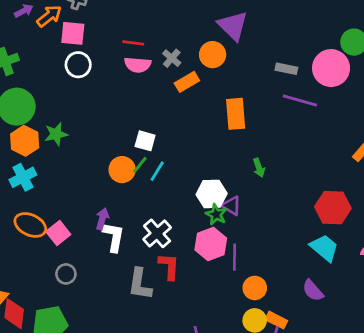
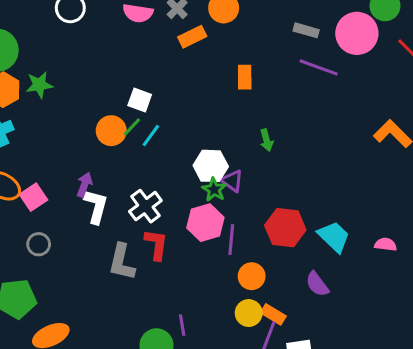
orange rectangle: (236, 114) -> (245, 77), size x0.7
red hexagon: (333, 208) -> (285, 228), moved

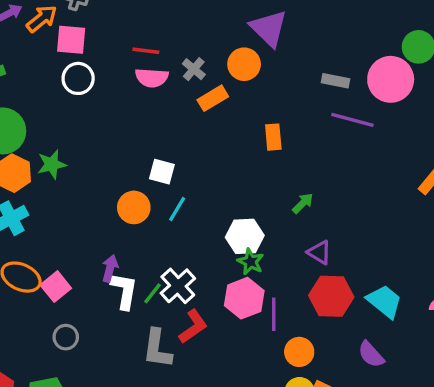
green line: (132, 127) -> (153, 293), moved
green arrow: (267, 140) -> (303, 203), turned -115
purple triangle: (232, 181) -> (319, 252), moved
red L-shape: (156, 245) -> (193, 326), turned 52

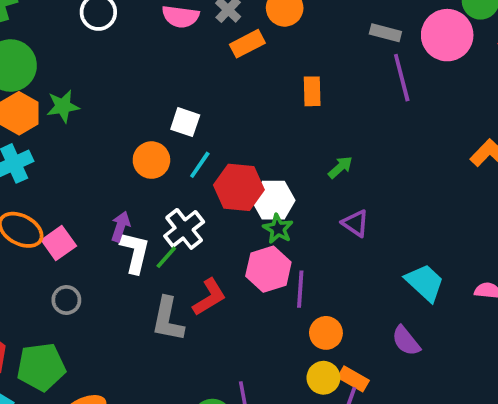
purple line: (352, 120) -> (402, 78), turned 57
white cross: (178, 286) -> (184, 229), moved
red hexagon: (331, 296) -> (239, 187), moved

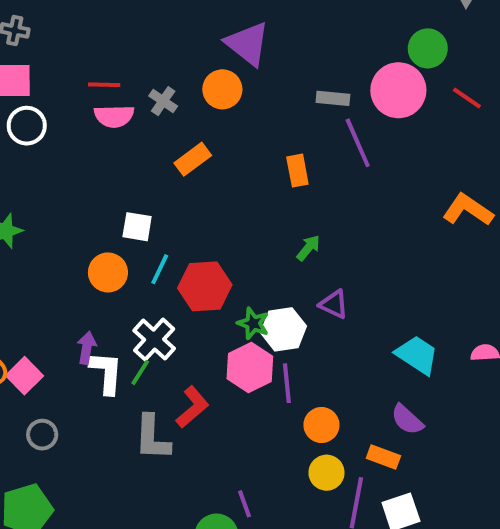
orange rectangle: (247, 44) -> (193, 159), moved
orange rectangle: (312, 91) -> (297, 171), moved
white hexagon: (273, 200) -> (283, 329), moved
orange rectangle: (353, 379) -> (383, 457), moved

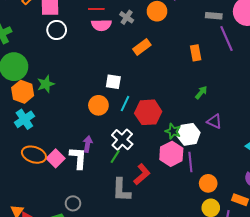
white L-shape: (106, 373) -> (78, 158), moved
gray circle: (42, 435) -> (73, 203), moved

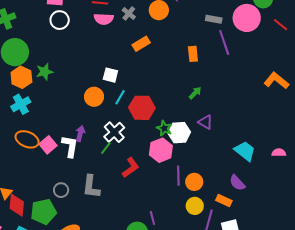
purple line: (190, 162) -> (178, 176), moved
gray L-shape: (121, 190) -> (91, 187), moved

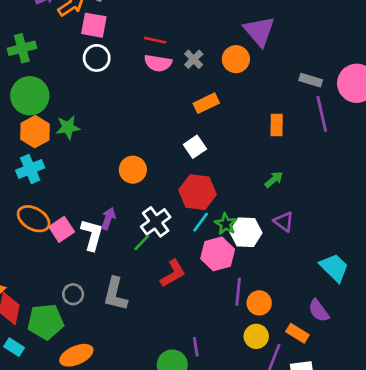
white square: (110, 75) -> (195, 147), moved, turned 35
cyan line: (120, 97) -> (201, 222), moved

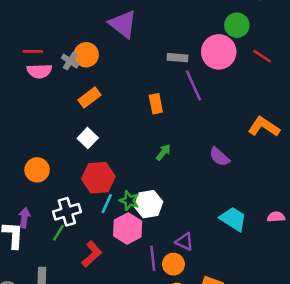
orange circle: (236, 59) -> (86, 55), moved
white cross: (156, 222) -> (67, 212), turned 32
purple triangle: (284, 222) -> (184, 242), moved
purple semicircle: (319, 311) -> (219, 157), moved

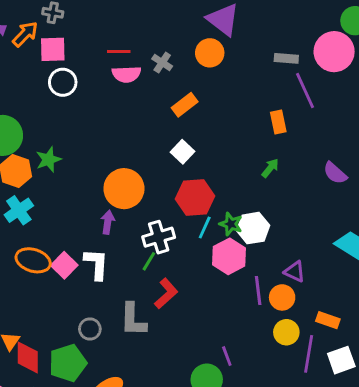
orange circle: (86, 55) -> (210, 53), moved
orange rectangle: (156, 104) -> (278, 122), moved
orange circle: (37, 170) -> (124, 189), size x1.4
purple arrow: (24, 218) -> (108, 222), moved
red L-shape: (92, 254) -> (166, 294), moved

